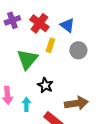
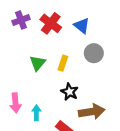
yellow rectangle: (50, 45) -> (63, 63), moved
green triangle: (27, 59) -> (38, 63), size x0.7
black star: (45, 85) -> (70, 92), moved

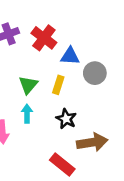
blue triangle: (82, 26) -> (70, 56), moved, turned -35
cyan arrow: (36, 113) -> (27, 114), moved

